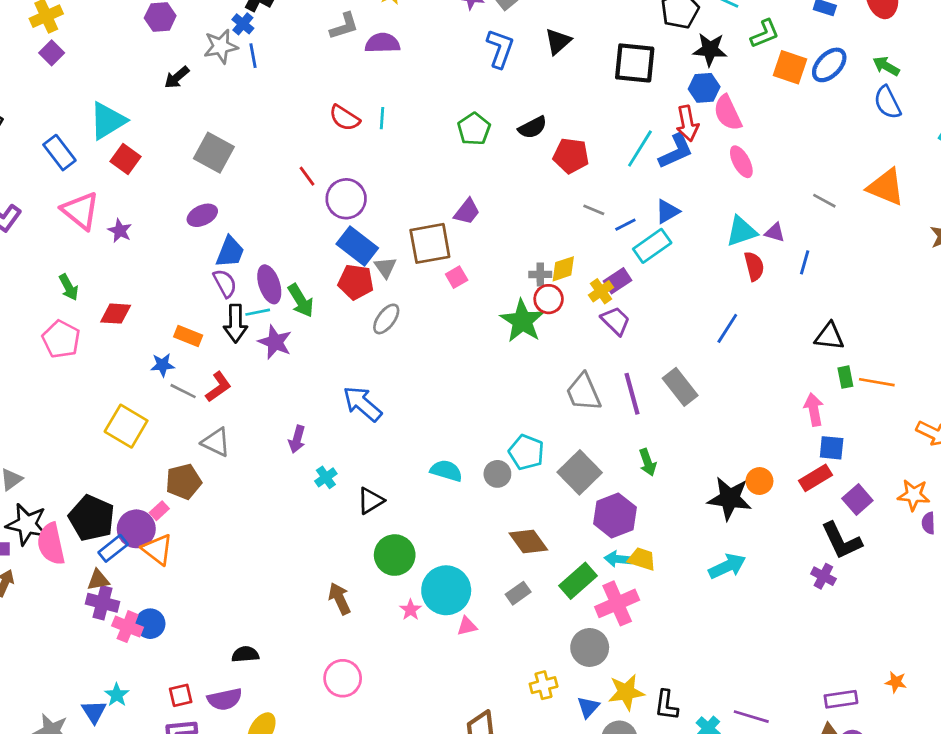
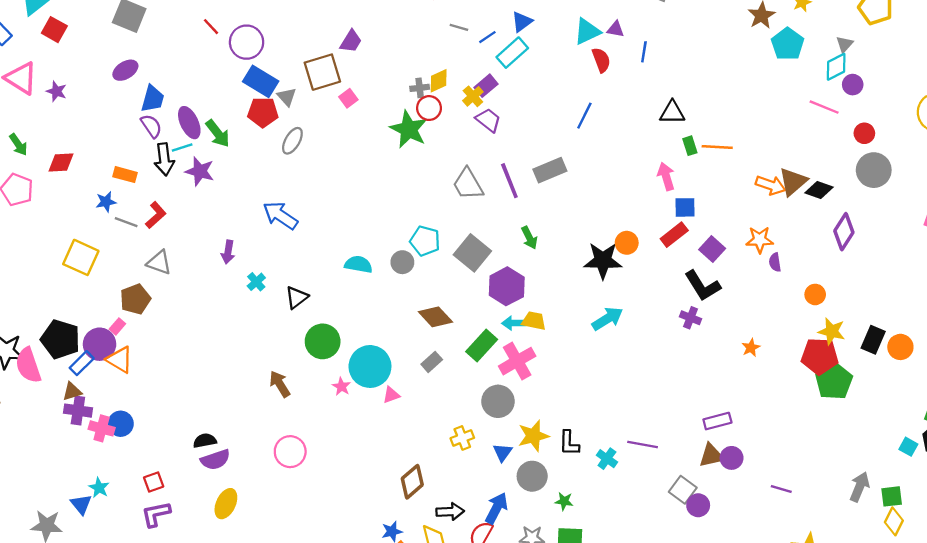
gray rectangle: (680, 387) -> (550, 170), turned -68
orange star: (896, 682) -> (751, 348), moved, turned -30
purple semicircle: (225, 699) -> (215, 460), moved

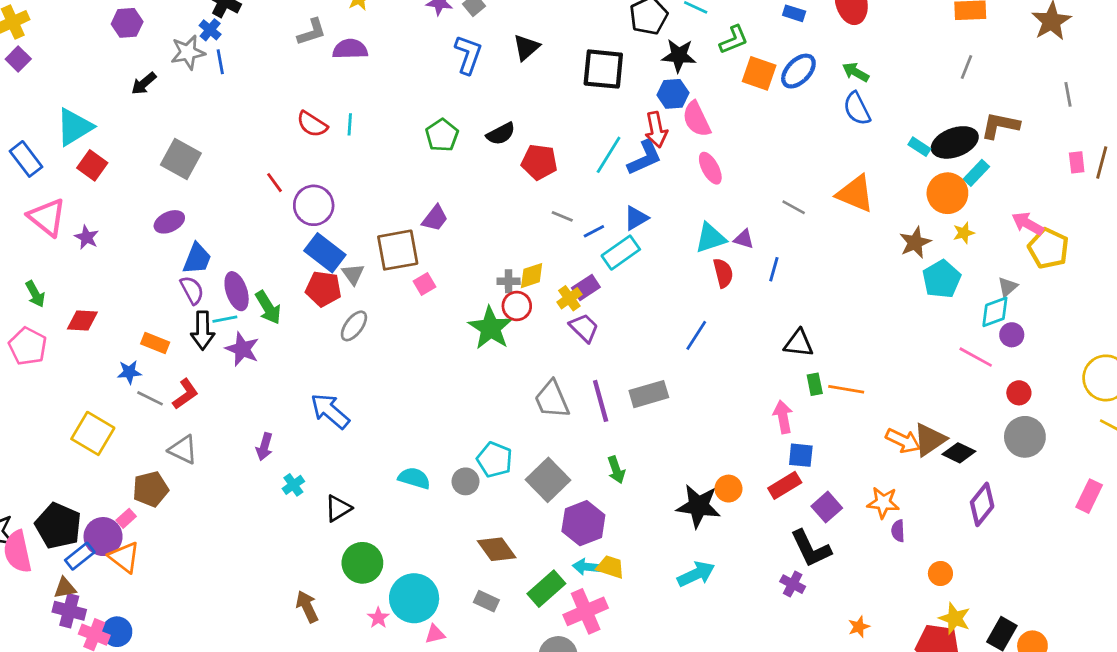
gray rectangle: (432, 362) -> (486, 601), turned 60

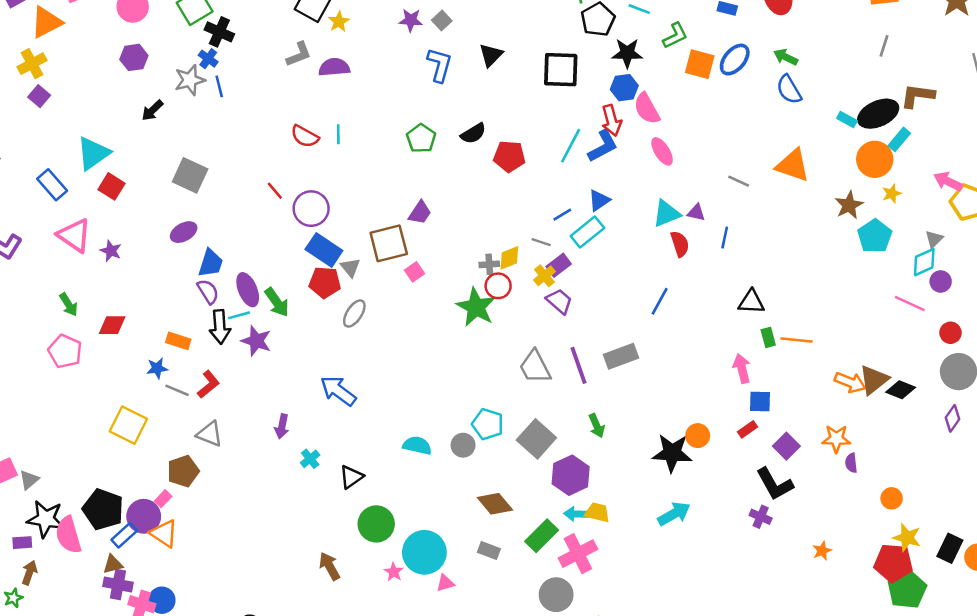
gray line: (562, 216) -> (541, 242), moved
red rectangle: (785, 485) -> (748, 429), size x0.7
purple diamond: (982, 504) -> (953, 418), moved, size x0.7

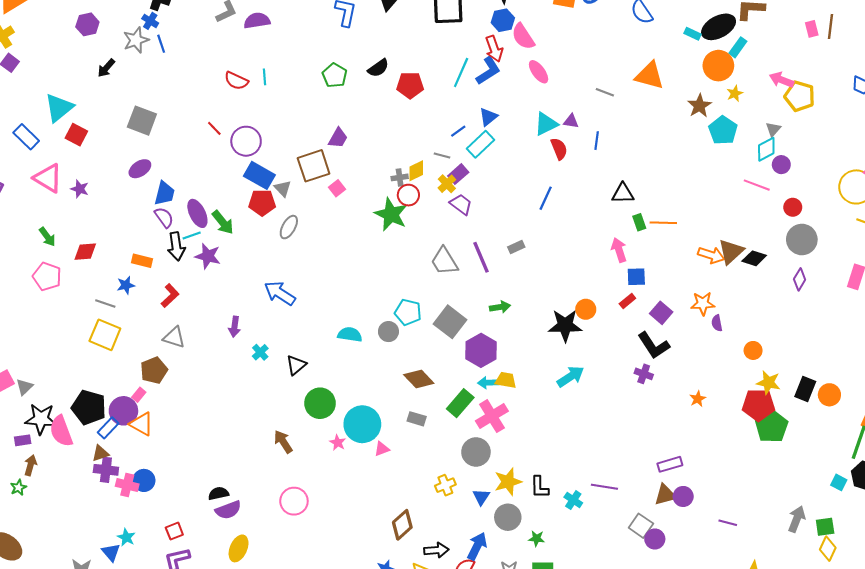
gray rectangle: (621, 356) -> (516, 247), size x0.6
gray line: (177, 390) -> (105, 303), moved
green arrow: (597, 426) -> (500, 307), turned -72

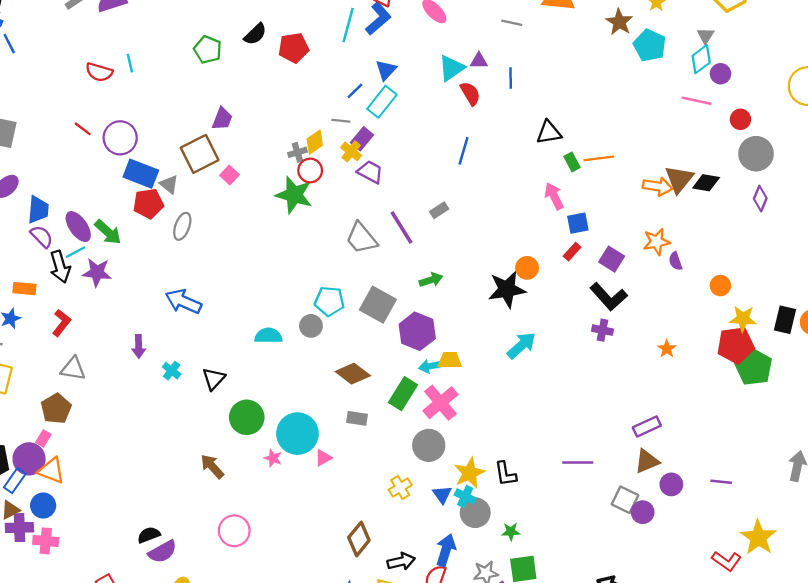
blue circle: (144, 480) -> (43, 505), moved
purple circle: (683, 496) -> (671, 484), moved
cyan cross: (573, 500) -> (465, 496), moved

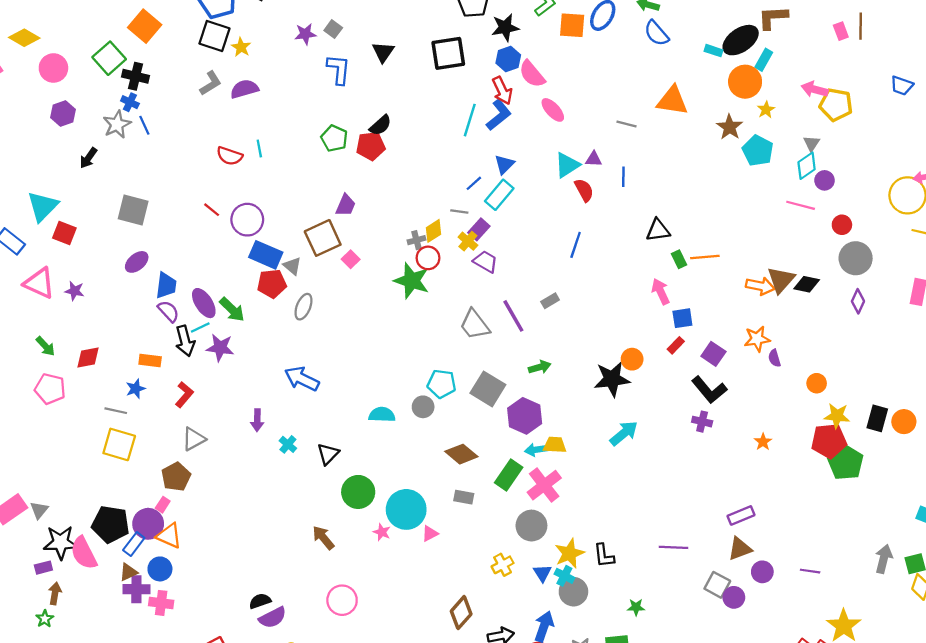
red pentagon: (294, 48) -> (371, 146), moved
gray triangle: (73, 369) -> (194, 439), turned -40
green star: (511, 532) -> (636, 607), moved

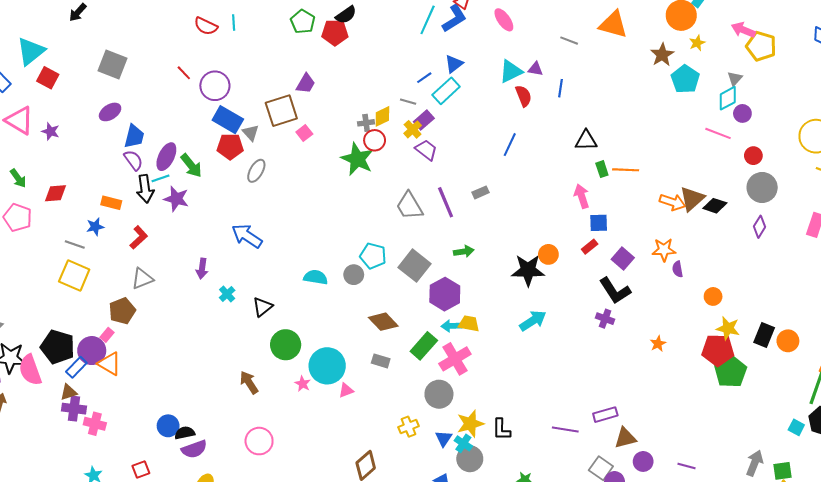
purple ellipse: (204, 303) -> (166, 157), turned 52
purple rectangle: (741, 515) -> (605, 415), moved
blue circle: (160, 569) -> (168, 426), moved

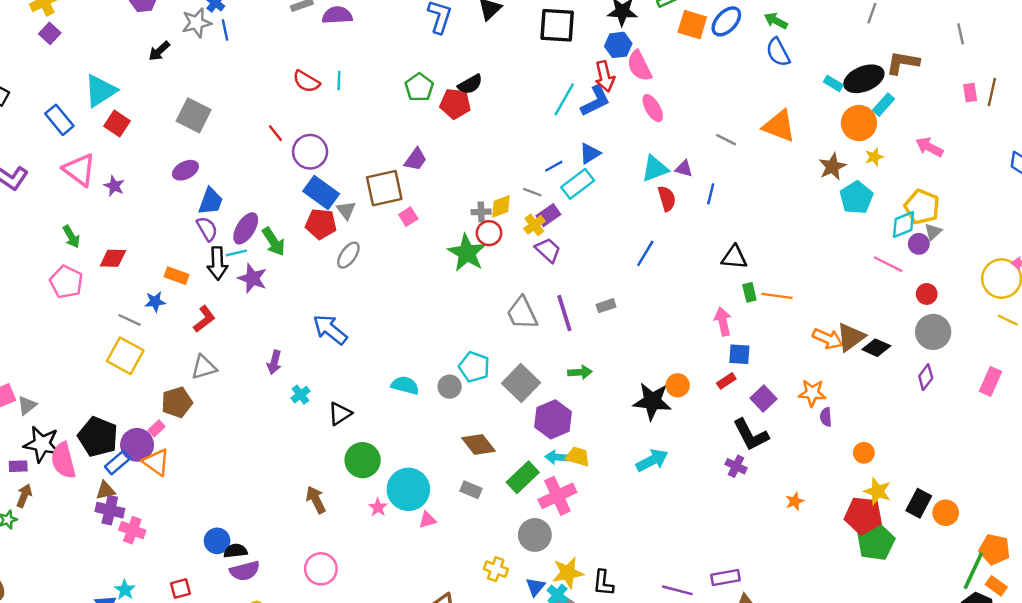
yellow pentagon: (761, 46) -> (922, 207), moved
gray triangle: (735, 79) -> (933, 232), moved
yellow cross: (408, 427) -> (496, 569), turned 36

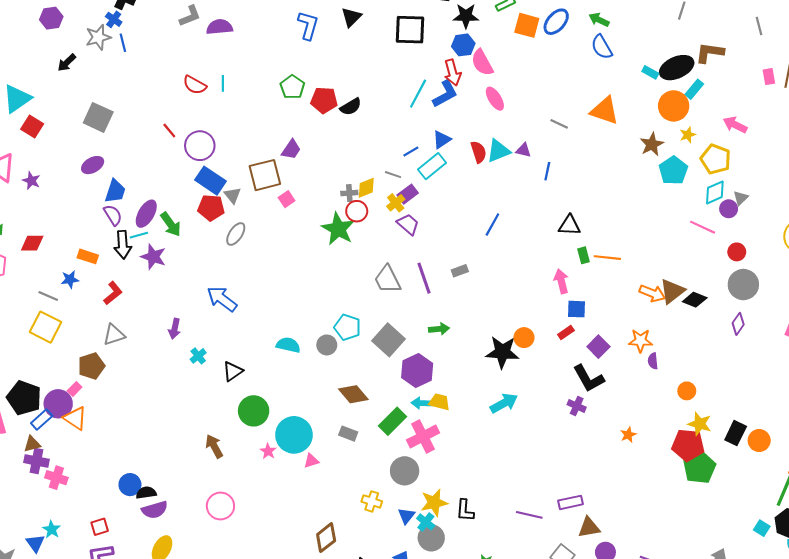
black semicircle: (470, 84) -> (351, 107), moved
red semicircle: (667, 199) -> (479, 152), moved
yellow pentagon: (922, 207) -> (716, 159), moved

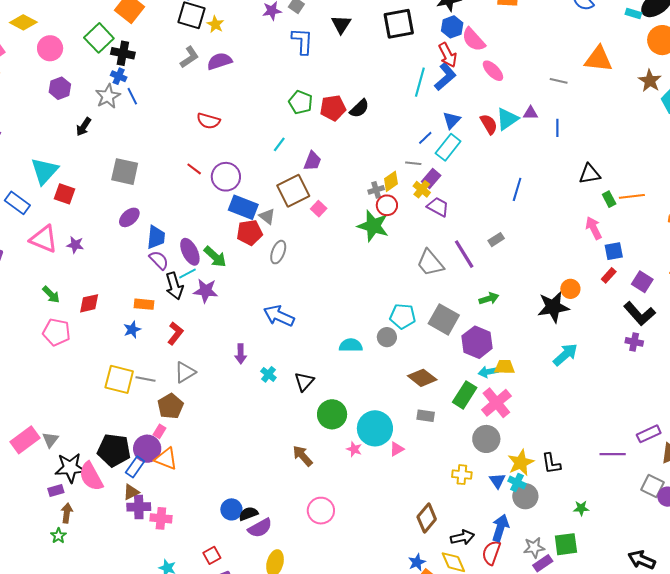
cyan line: (223, 83) -> (279, 144), moved, turned 49
purple ellipse: (146, 214) -> (190, 252), turned -44
gray line: (48, 296) -> (146, 379), moved

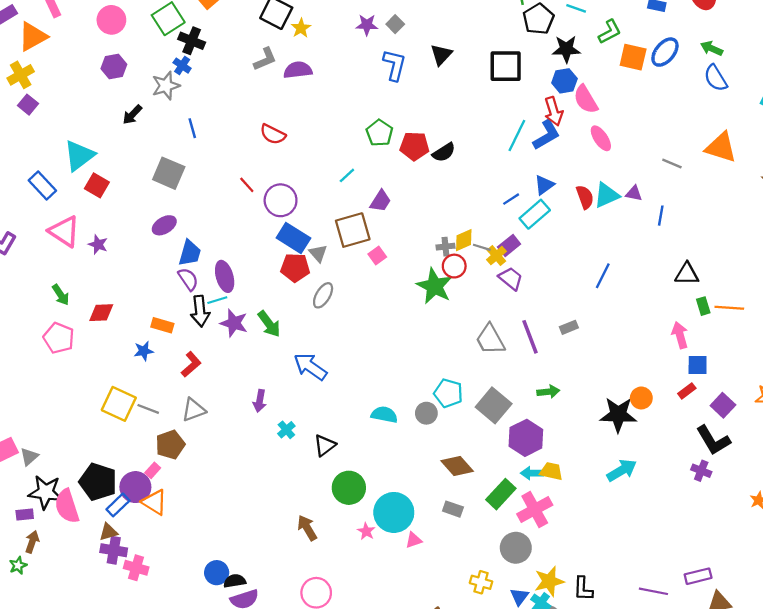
blue line: (132, 96) -> (192, 128), moved
gray line: (413, 163) -> (482, 247), moved
green arrow: (215, 257) -> (269, 324), moved

